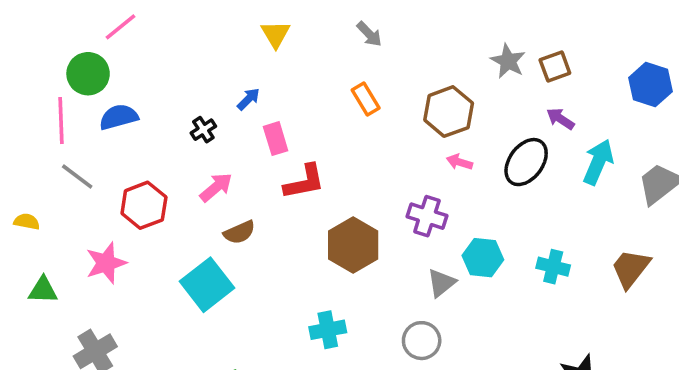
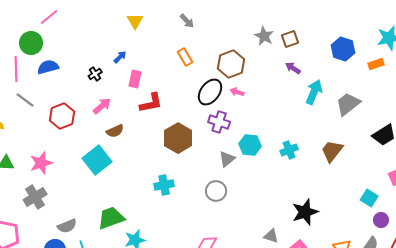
pink rectangle: (276, 139) -> (135, 79), turned 30
black ellipse: (526, 162) -> (210, 92), moved
pink star: (106, 263) -> (41, 163), moved
cyan cross: (553, 267) -> (289, 150), turned -36

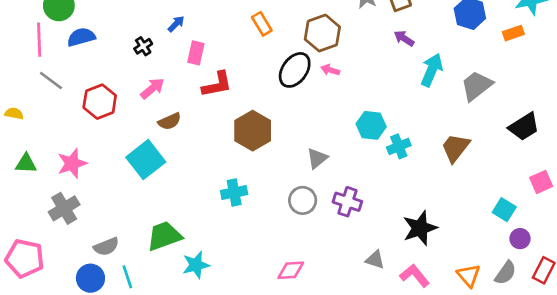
purple cross: (219, 122) -> (347, 202), moved
cyan hexagon: (250, 145) -> (371, 125), moved

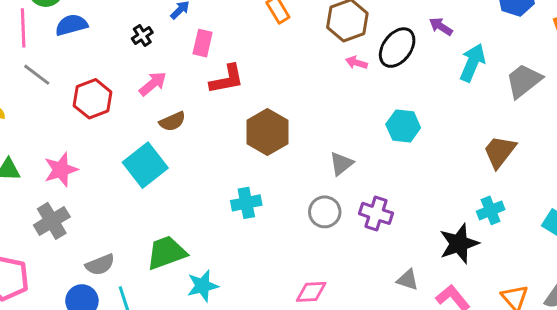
black ellipse: (295, 70) -> (397, 48), moved
cyan cross: (399, 146) -> (491, 210), moved

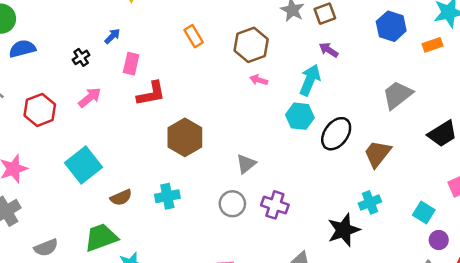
black ellipse: (397, 48) -> (336, 134), moved
cyan arrow: (473, 63) -> (310, 80), moved
brown semicircle: (172, 121) -> (121, 197), moved
cyan hexagon: (403, 126) -> (300, 116), moved

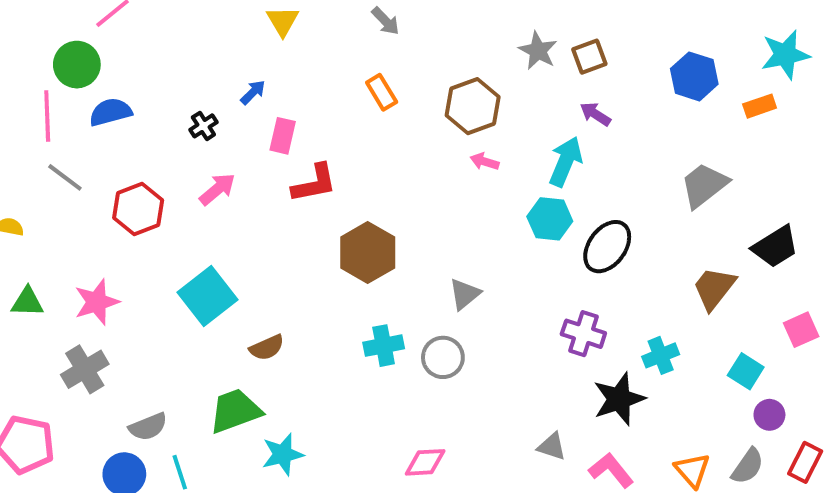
brown trapezoid: (377, 154) -> (714, 288), moved
cyan cross: (167, 196) -> (384, 346), moved
purple cross: (275, 205) -> (583, 334), moved

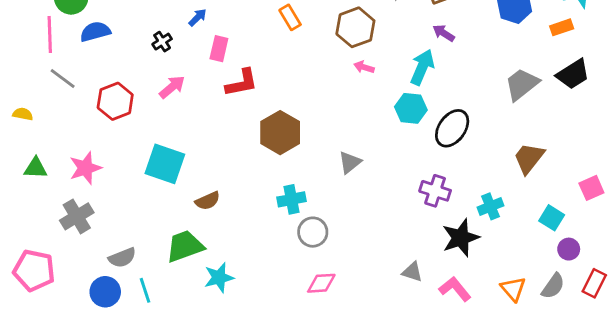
black trapezoid: (775, 247) -> (573, 74), moved
cyan square: (207, 296) -> (165, 164), turned -33
gray circle: (443, 357) -> (313, 232), moved

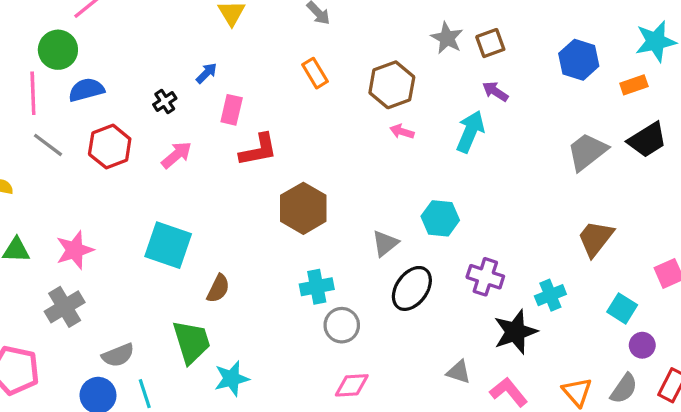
red hexagon: (115, 101) -> (110, 147), moved
cyan hexagon: (411, 108) -> (440, 218), moved
black ellipse: (452, 128) -> (412, 288), moved
brown semicircle: (208, 201) -> (218, 288), turned -40
green trapezoid: (185, 246) -> (192, 342), turned 93

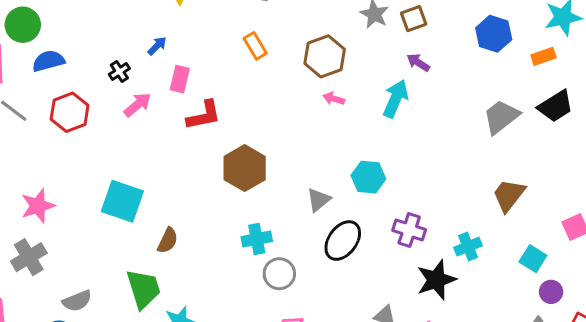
pink arrow: (176, 155) -> (137, 105), moved

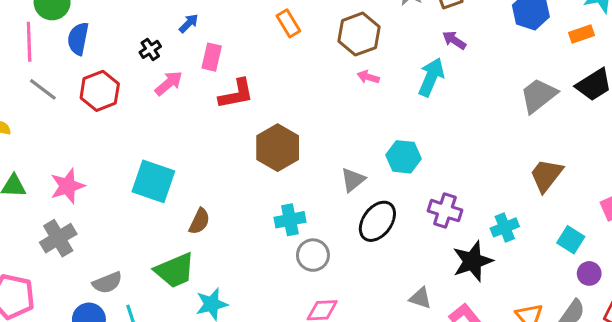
blue semicircle: (48, 61) -> (78, 39), turned -64
green trapezoid: (144, 289) -> (175, 270), turned 84

